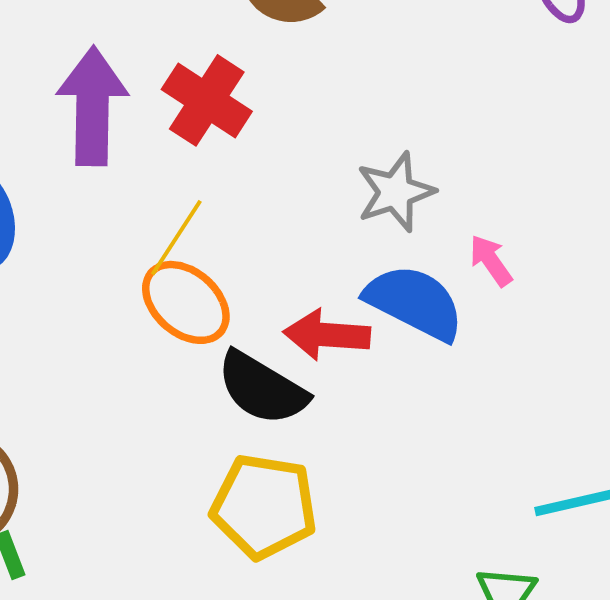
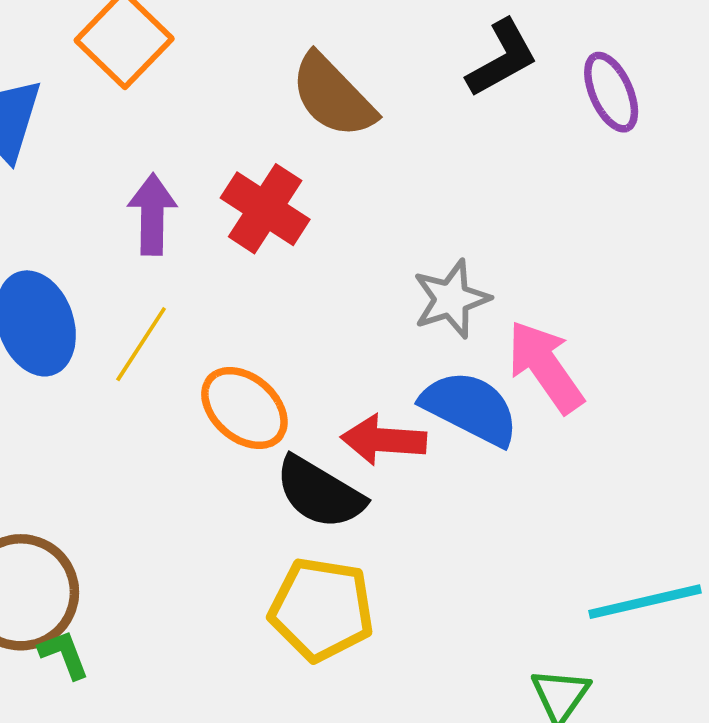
purple arrow: (92, 106) -> (152, 214), size x0.7
yellow line: (176, 238) -> (141, 344), moved
pink arrow: (491, 261) -> (545, 367), size x1.8

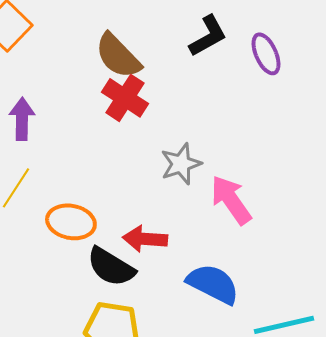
red cross: (265, 209) -> (125, 98), moved
orange ellipse: (244, 408) -> (71, 222), turned -30
blue semicircle: (470, 408) -> (213, 284), moved

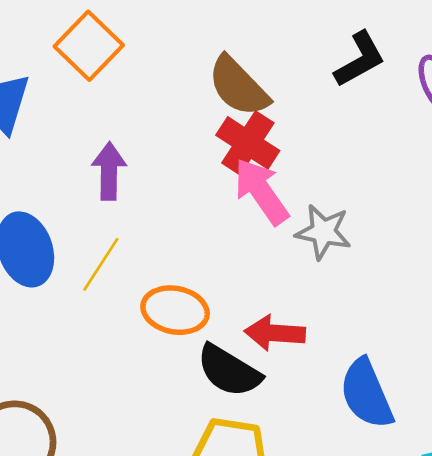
gray star: (181, 164) -> (323, 232), turned 30
pink arrow: (231, 200) -> (261, 191), moved
blue semicircle: (213, 284) -> (366, 394), turned -140

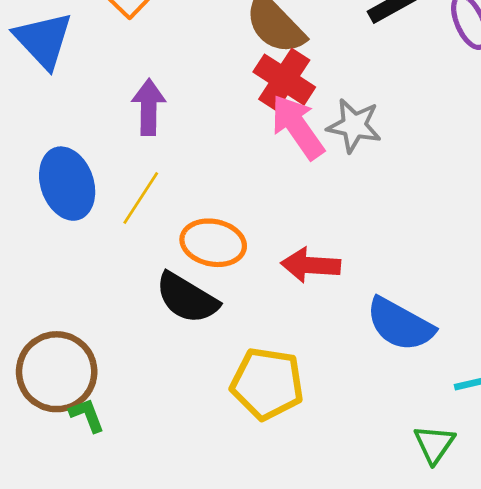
gray star: (323, 232) -> (354, 126), moved
black semicircle: (229, 371) -> (187, 298), moved
blue semicircle: (366, 394) -> (400, 324), turned -38

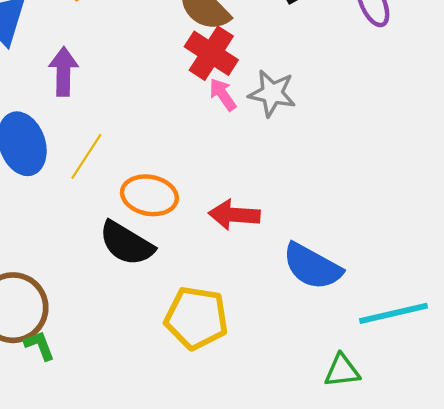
purple arrow: (149, 107) -> (63, 72), moved
pink arrow: (297, 127) -> (223, 94), size x0.6
green triangle: (434, 444) -> (342, 371), turned 48

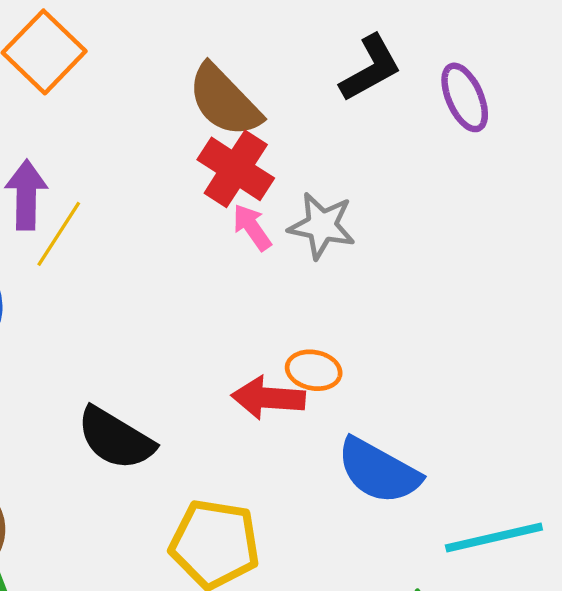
yellow line: (86, 156) -> (59, 234), moved
orange ellipse: (149, 195) -> (314, 370), moved, size x0.7

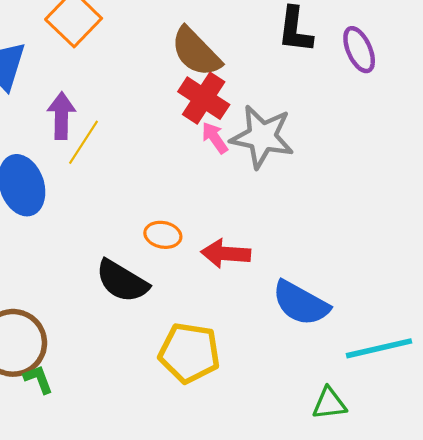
black L-shape: (371, 68) -> (295, 30), turned 126
gray star: (322, 226) -> (262, 137), size x1.4
orange ellipse: (314, 370) -> (163, 235), moved

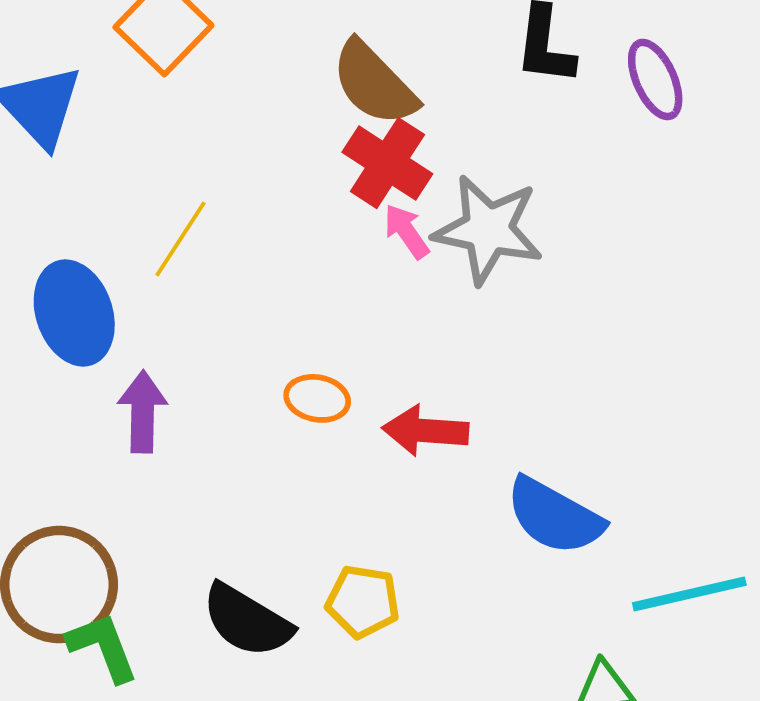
purple arrow: (61, 116) -> (143, 412), moved
black semicircle: (122, 281) -> (247, 621), moved
yellow pentagon: (189, 353) -> (363, 602), size x0.7
green L-shape: (38, 379) -> (103, 647), size x1.4

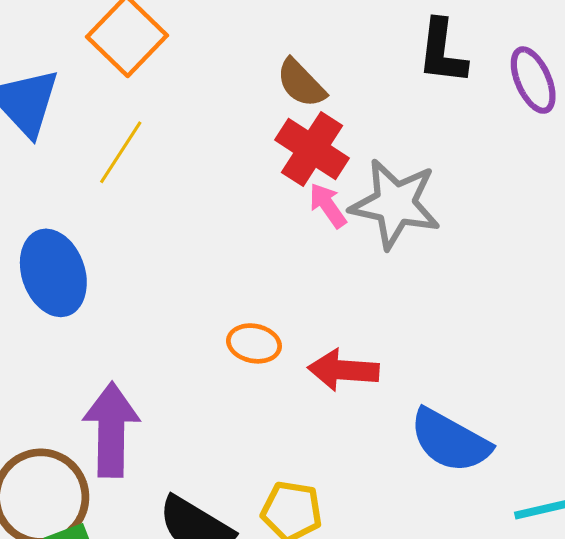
brown semicircle: (374, 83) -> (301, 83), size x0.7
yellow line: (181, 239) -> (121, 152), moved
purple arrow: (143, 412) -> (111, 430), moved, size x1.4

